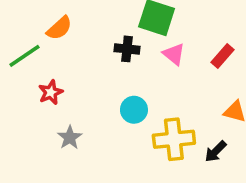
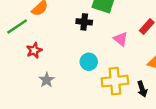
pink triangle: (174, 54) -> (121, 39), moved
black arrow: (216, 151) -> (142, 89), turned -63

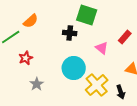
cyan circle: (89, 62) -> (74, 68), size x1.5
yellow cross: (115, 81) -> (97, 85), turned -35

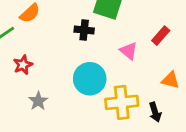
yellow cross: (97, 85) -> (122, 102), turned 35

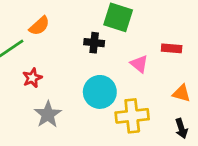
red rectangle: (161, 36) -> (172, 48), turned 54
gray star: (38, 101) -> (48, 114), size x1.4
black arrow: (155, 112) -> (181, 128), moved

